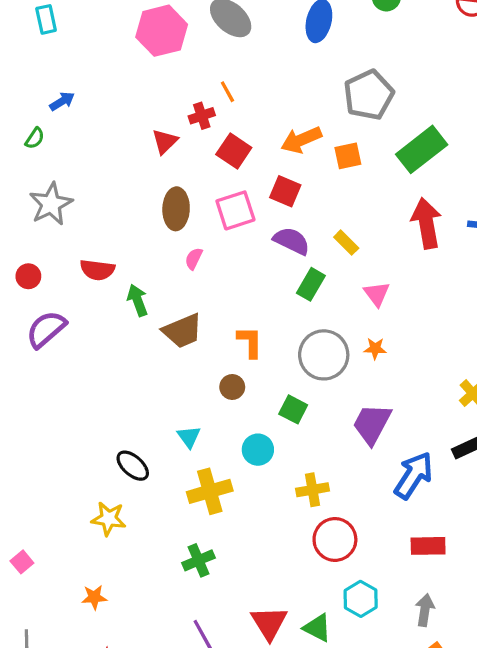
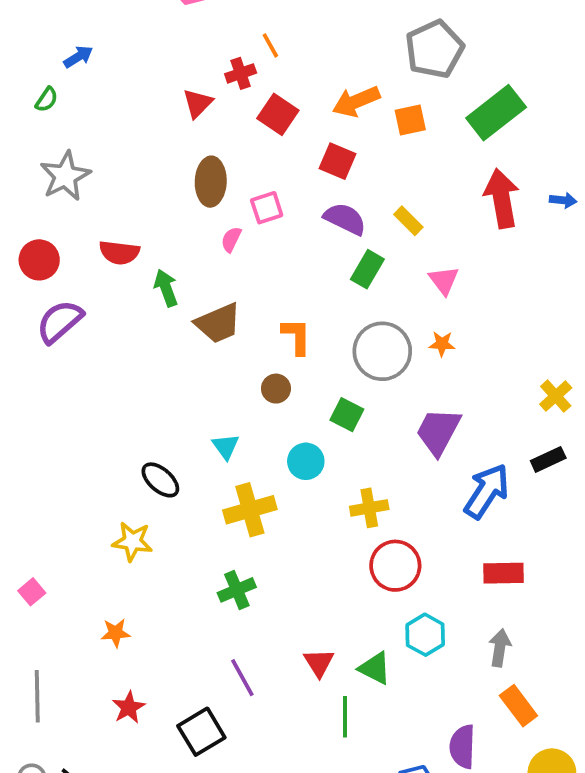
pink square: (235, 210) -> (267, 208), moved, size x0.7
red circle: (28, 276) -> (39, 260), size x1.4
red triangle: (269, 623) -> (319, 663), size x0.7

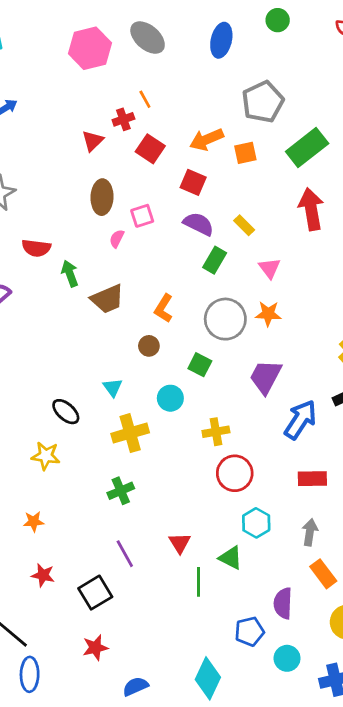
orange L-shape: (296, 336) -> (164, 308), turned -148
orange star: (442, 344) -> (268, 314), size x1.4
green triangle: (375, 668) -> (231, 558), moved
red star: (129, 707) -> (43, 575), turned -30

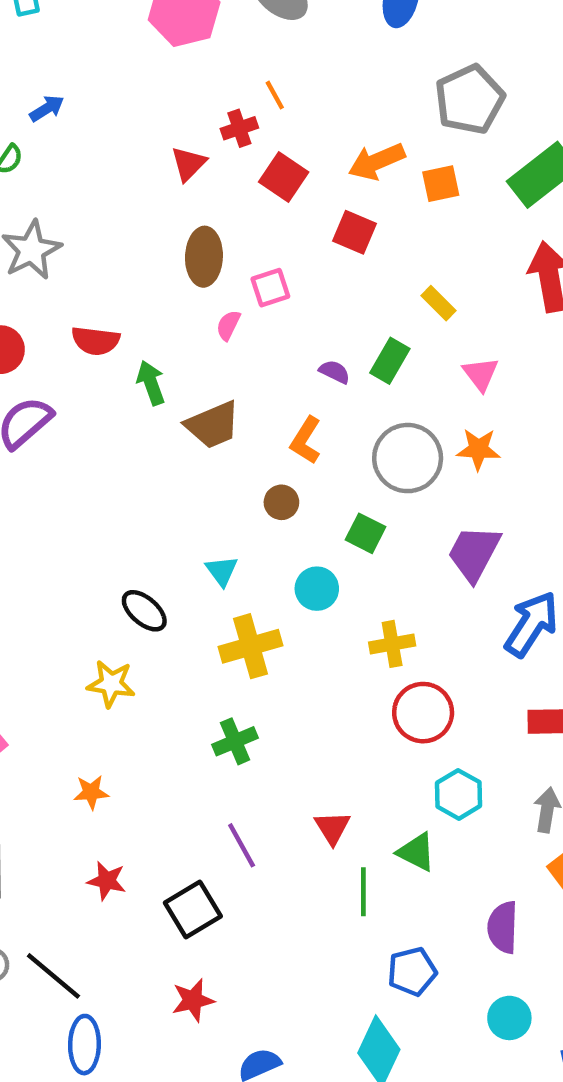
purple semicircle: (199, 224) -> (335, 372), moved, size x0.6
blue pentagon: (249, 631) -> (412, 971), moved

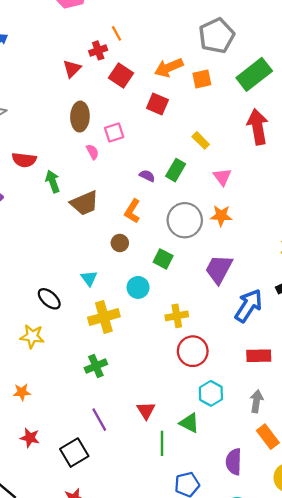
pink semicircle: (228, 325) -> (92, 152), turned 126

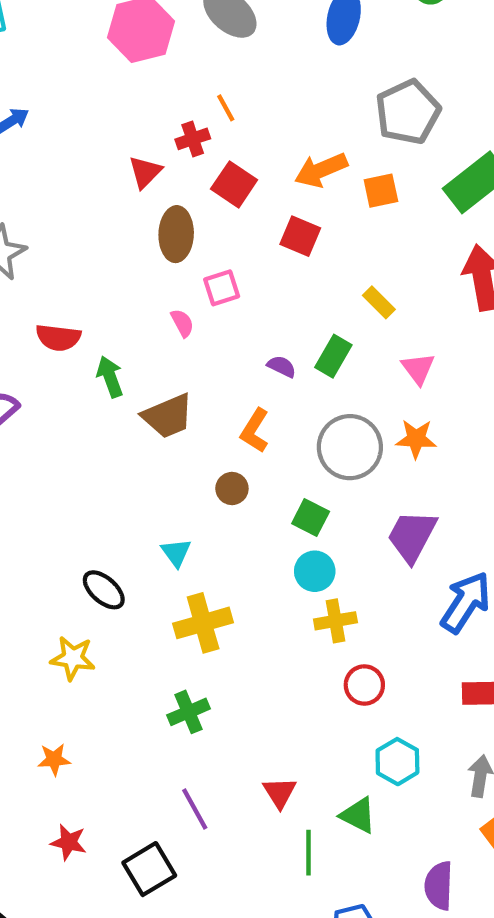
brown ellipse: (80, 117) -> (176, 234), moved
cyan circle: (138, 287) -> (315, 571), moved
red circle: (193, 351) -> (364, 685), size x0.7

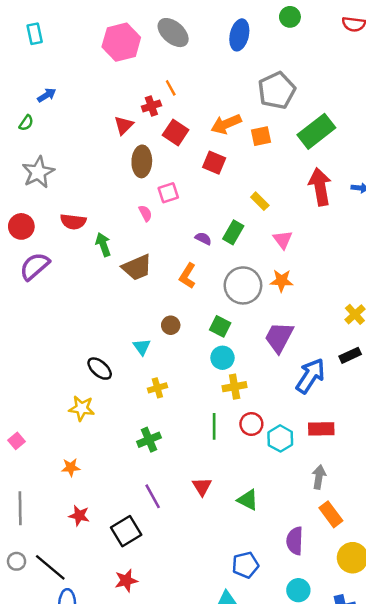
brown circle: (232, 488) -> (171, 325), moved
yellow cross: (203, 623) -> (157, 388), size x0.6
cyan hexagon: (397, 762) -> (280, 438), moved
green line: (309, 853) -> (214, 426), moved

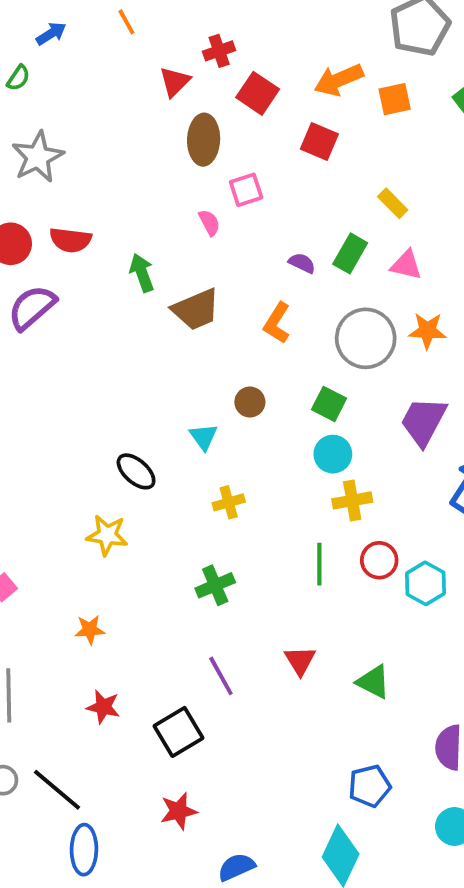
orange line: (171, 88) -> (126, 22), moved
red semicircle: (73, 222) -> (70, 240), moved
pink triangle: (283, 240) -> (406, 265), moved, turned -40

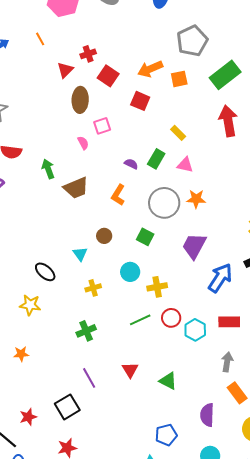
cyan circle: (333, 454) -> (130, 272), moved
green line: (319, 564) -> (140, 320), turned 65
red star: (103, 707) -> (28, 417), moved, turned -30

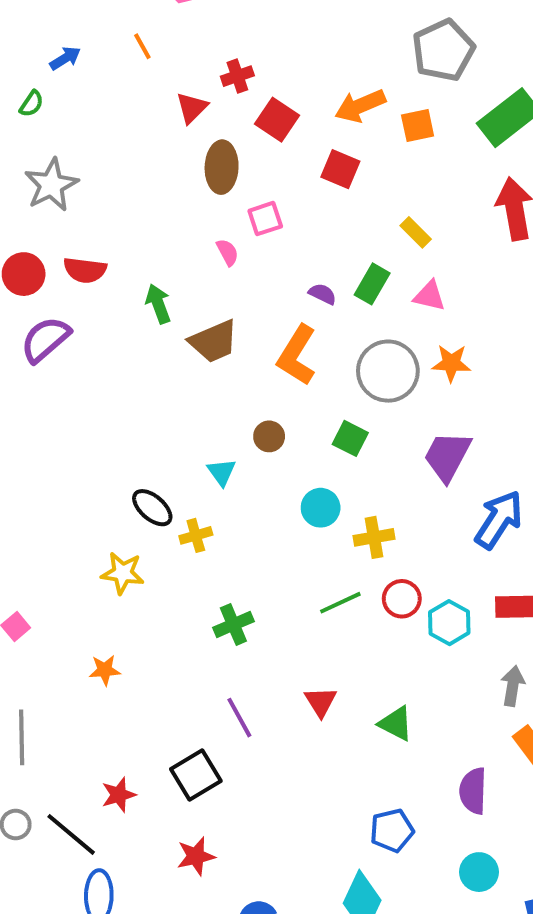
orange L-shape: (118, 195) -> (297, 355), size x1.4
yellow cross: (93, 288) -> (196, 535), moved

